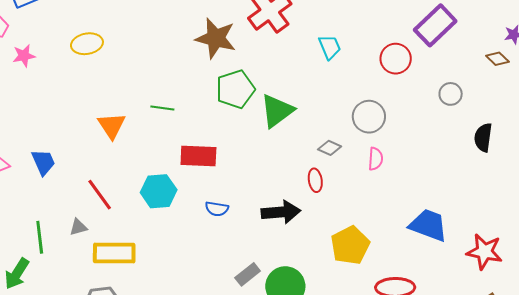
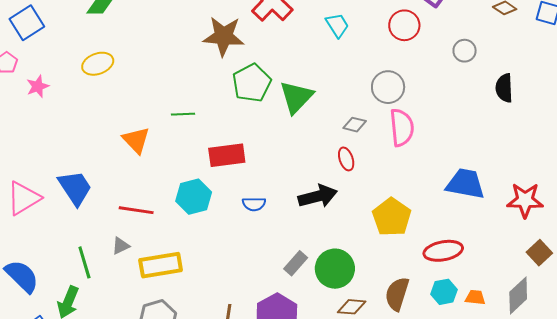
pink semicircle: (376, 159) -> (402, 128), size x1.6
blue trapezoid: (43, 162) -> (75, 188), size x1.4
red line: (100, 195) -> (136, 210), turned -36

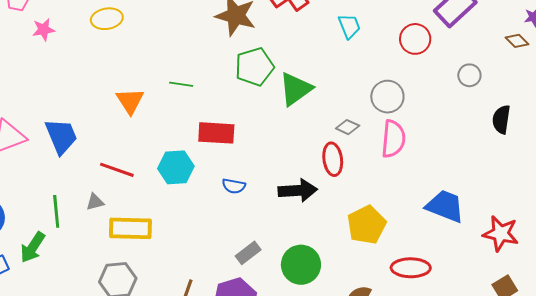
red ellipse: (346, 159) -> (333, 159), size x1.4
gray rectangle: (296, 263) -> (248, 253), moved

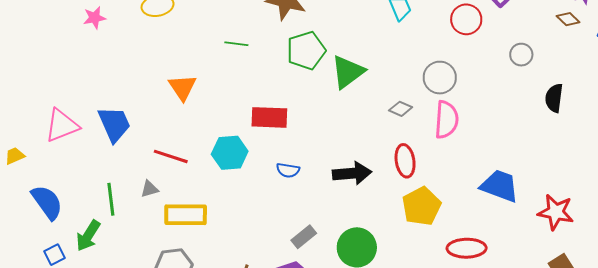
green line: (181, 84) -> (236, 44), moved
red ellipse: (333, 159) -> (405, 161), moved

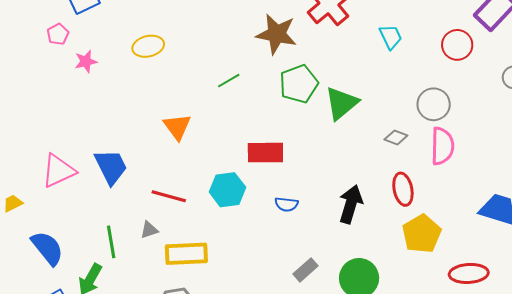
green line: (236, 44) -> (229, 81), turned -35
black arrow: (352, 173) -> (351, 204), turned -66

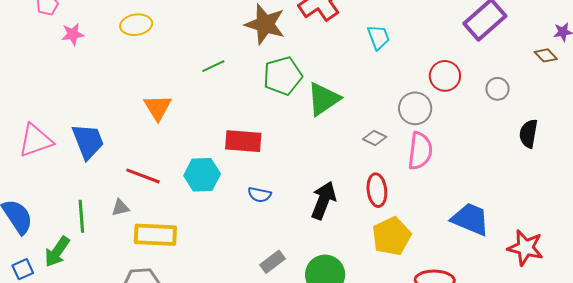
red circle: (457, 45) -> (445, 76), moved

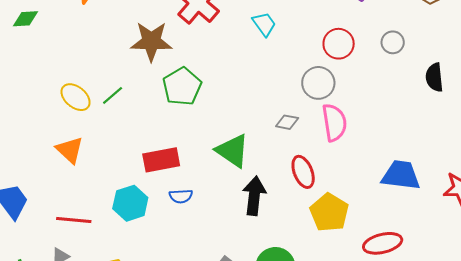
yellow ellipse: (136, 25) -> (76, 97), moved, turned 64
green triangle: (323, 99) -> (233, 151), moved, turned -36
blue semicircle: (260, 195) -> (181, 196), moved

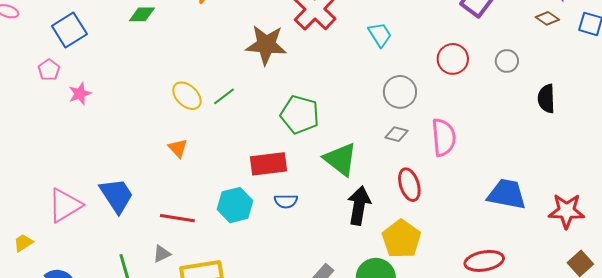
gray circle: (318, 83) -> (400, 92), moved
green pentagon: (182, 86) -> (300, 115), moved, turned -30
orange triangle: (70, 150) -> (178, 148), size x0.7
yellow pentagon: (329, 212) -> (401, 239), moved

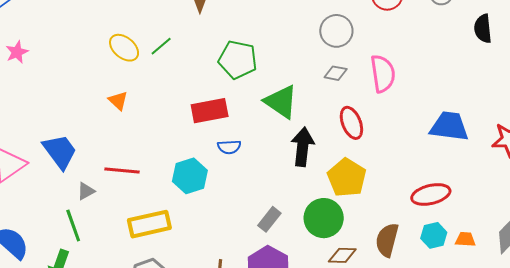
cyan hexagon: (235, 205) -> (190, 176), moved
gray triangle: (162, 254) -> (86, 191), moved

